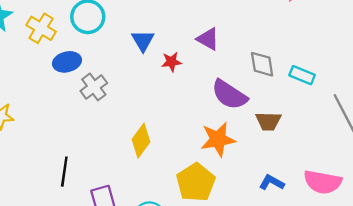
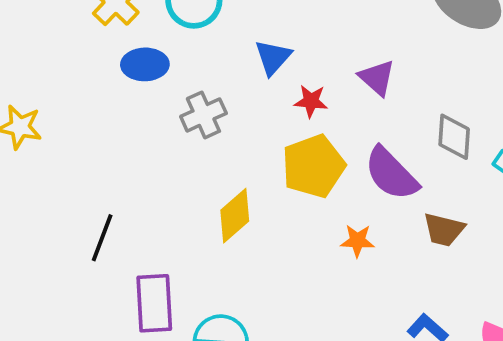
gray cross: (94, 87) -> (203, 115), moved
orange star: (218, 139) -> (357, 241), size x0.6
yellow pentagon: (196, 182) -> (313, 166), moved

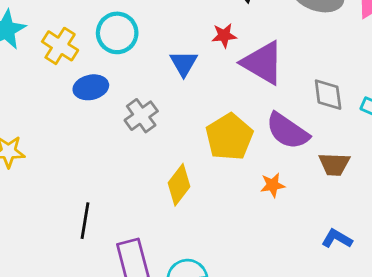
purple triangle: (377, 78) -> (263, 63), size x1.6
red star: (311, 101) -> (224, 35), moved

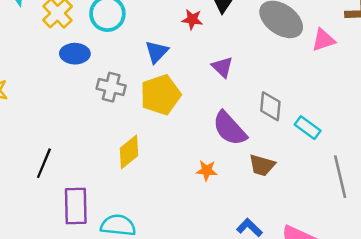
red star: (224, 35) -> (192, 19), moved
purple triangle: (263, 63) -> (222, 67), size x0.6
gray cross: (141, 116) -> (111, 87), turned 36
yellow pentagon: (229, 137) -> (160, 95), moved

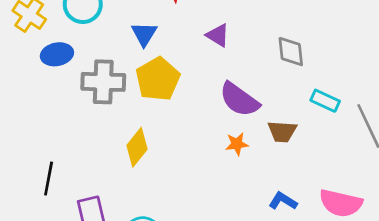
gray cross: (111, 87) -> (103, 82), size x1.4
gray diamond: (270, 106) -> (291, 52), moved
cyan rectangle: (308, 128) -> (325, 101), moved
orange star: (207, 170) -> (237, 144), moved

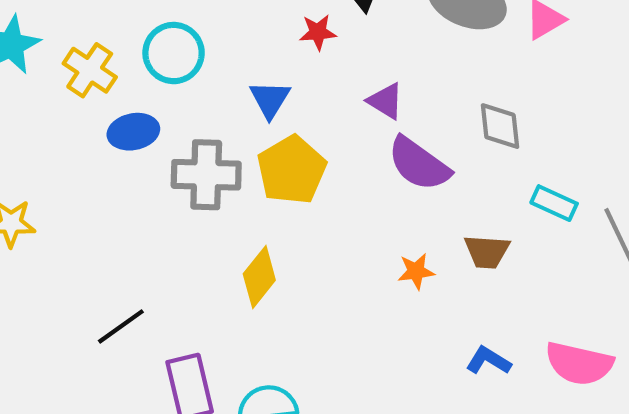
purple semicircle: (239, 100) -> (419, 164), moved
black line: (49, 178) -> (121, 326), turned 44

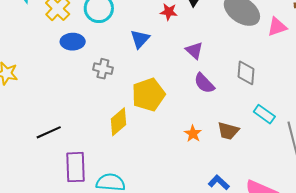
purple semicircle: (419, 164) -> (204, 83), size x0.7
yellow pentagon: (292, 170) -> (148, 95), moved
gray cross: (206, 175) -> (103, 69), size x0.6
orange star: (416, 271) -> (193, 134), turned 30

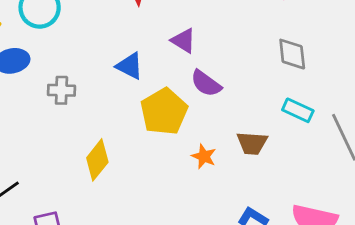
blue triangle: (140, 39) -> (130, 66), moved, turned -35
gray diamond: (246, 73) -> (292, 54), moved
yellow pentagon: (148, 95) -> (164, 112), moved

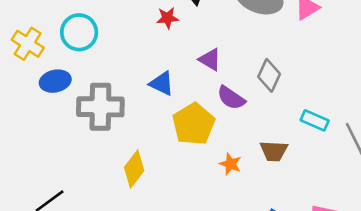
gray diamond: (292, 54) -> (269, 75), moved, turned 32
gray cross: (61, 90) -> (100, 107), size x1.8

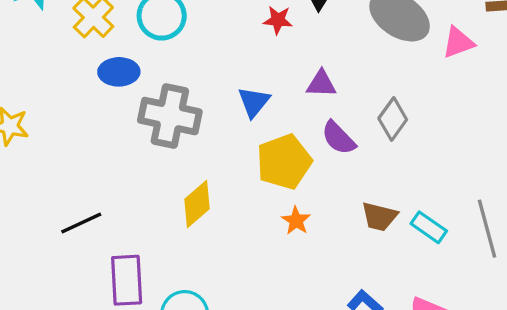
purple triangle: (210, 60) -> (321, 84), turned -40
blue triangle: (162, 83) -> (254, 102), turned 32
cyan rectangle: (315, 120) -> (429, 227), moved
orange star: (230, 164) -> (296, 221), moved

